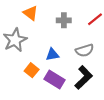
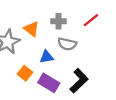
orange triangle: (31, 13) -> (31, 29), moved
gray semicircle: (85, 50) -> (67, 44), moved, turned 30

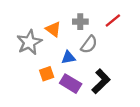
gray semicircle: (67, 44) -> (89, 44), turned -66
orange square: (25, 73) -> (47, 74), turned 32

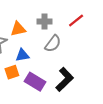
orange triangle: (53, 29) -> (18, 29), turned -49
blue triangle: (68, 57) -> (22, 55), moved

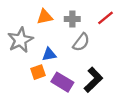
orange triangle: (18, 29) -> (45, 17), moved

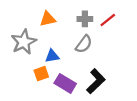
gray cross: (72, 19) -> (85, 19), moved

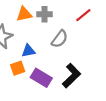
gray cross: (85, 19) -> (45, 14), moved

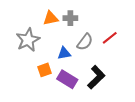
red line: (83, 15) -> (110, 38), moved
blue triangle: (28, 51) -> (64, 53), moved

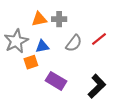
blue triangle: (64, 53) -> (42, 46), moved
orange square: (44, 70) -> (31, 62), moved
black L-shape: (96, 77) -> (97, 86), moved

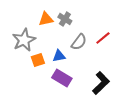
gray cross: (59, 19) -> (65, 19), turned 32
blue triangle: (42, 46) -> (59, 56), moved

